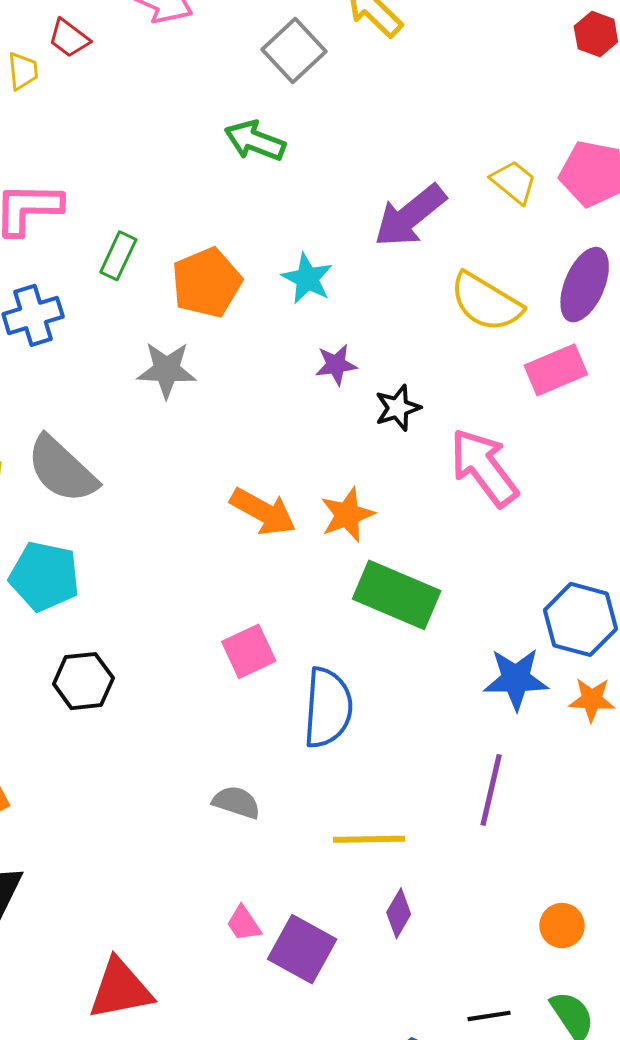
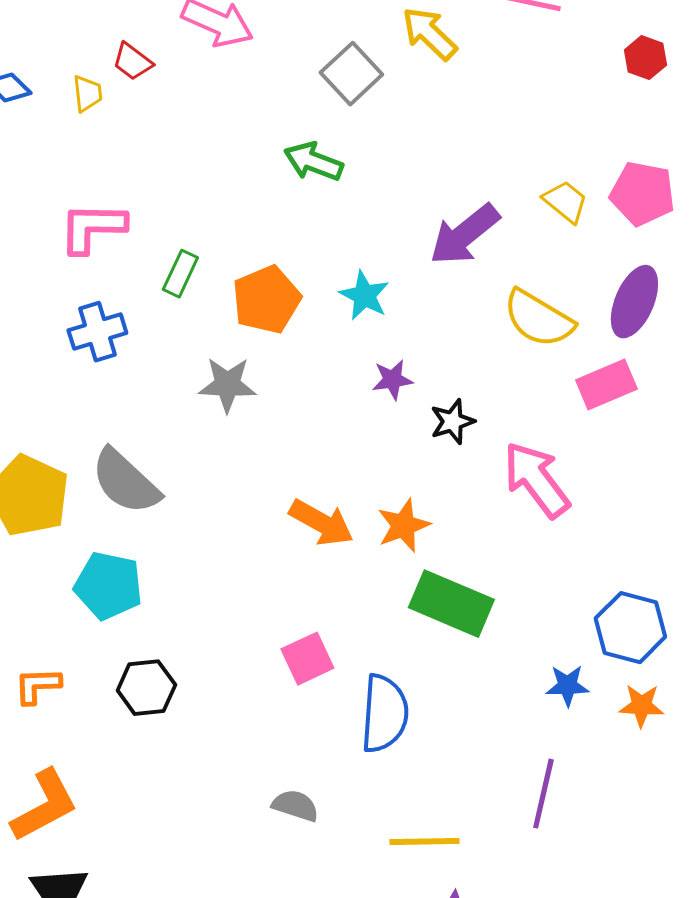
blue star: (516, 679) -> (567, 686), size x0.7

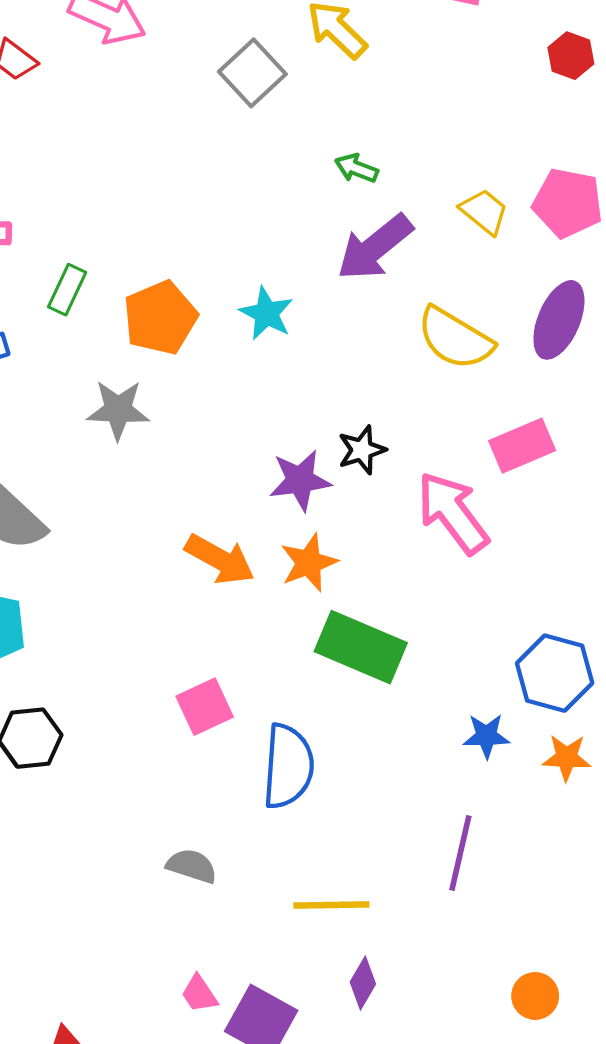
green arrow: (313, 162) -> (356, 168), moved, size x0.7
purple star: (392, 380) -> (300, 480), moved, size x1.4
pink rectangle: (606, 385) -> (522, 446), moved

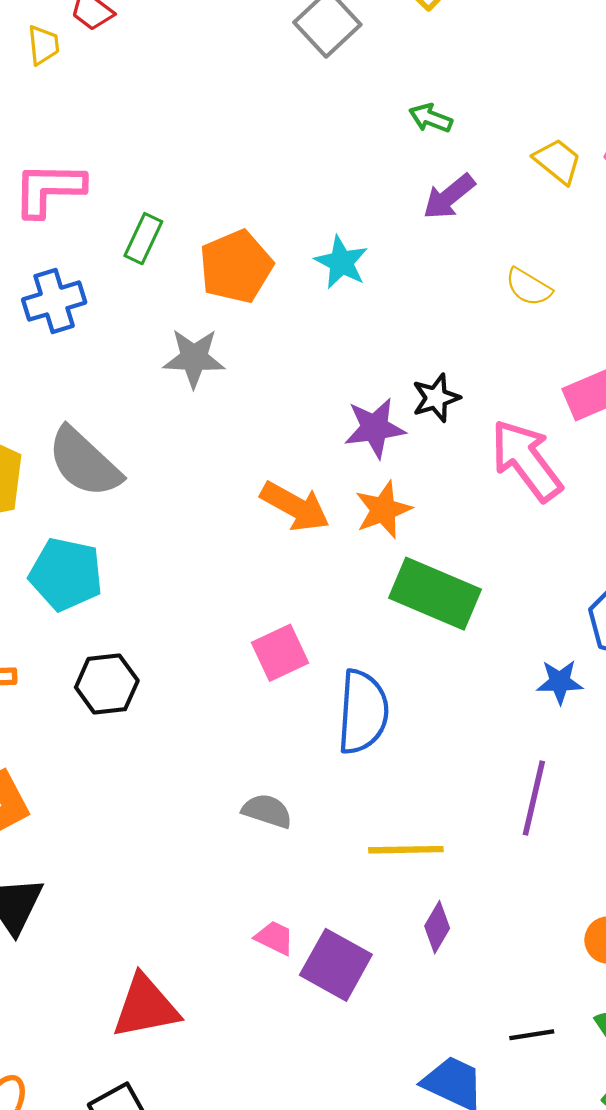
purple arrow: (375, 247) -> (449, 197), size x0.7
yellow semicircle: (455, 338) -> (529, 287), size x0.6
pink trapezoid: (199, 994) -> (275, 938), turned 150

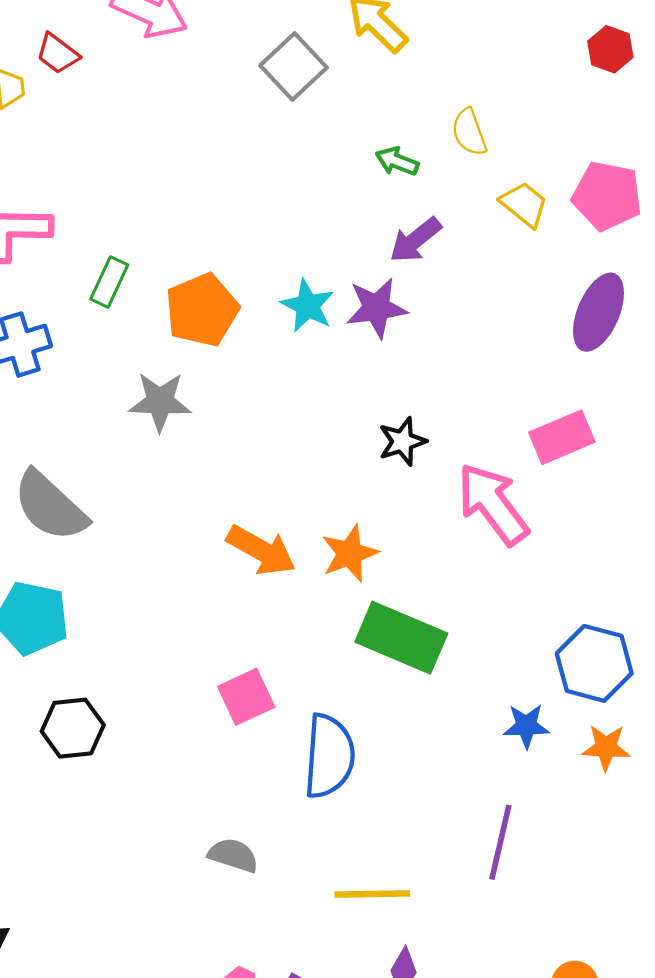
yellow semicircle: (529, 287) -> (469, 132), moved, turned 39
purple star: (375, 428) -> (377, 308), moved

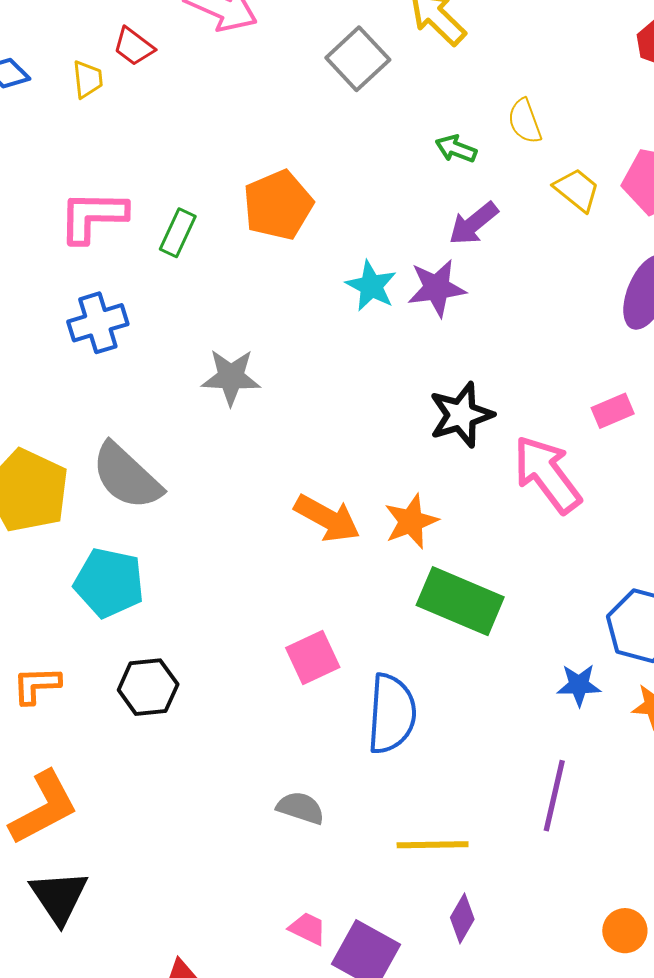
green rectangle: (109, 282) -> (178, 233), moved
orange pentagon: (202, 310) -> (278, 205), moved
pink rectangle: (562, 437) -> (613, 411), size x0.7
black star: (402, 441) -> (461, 415), size x1.4

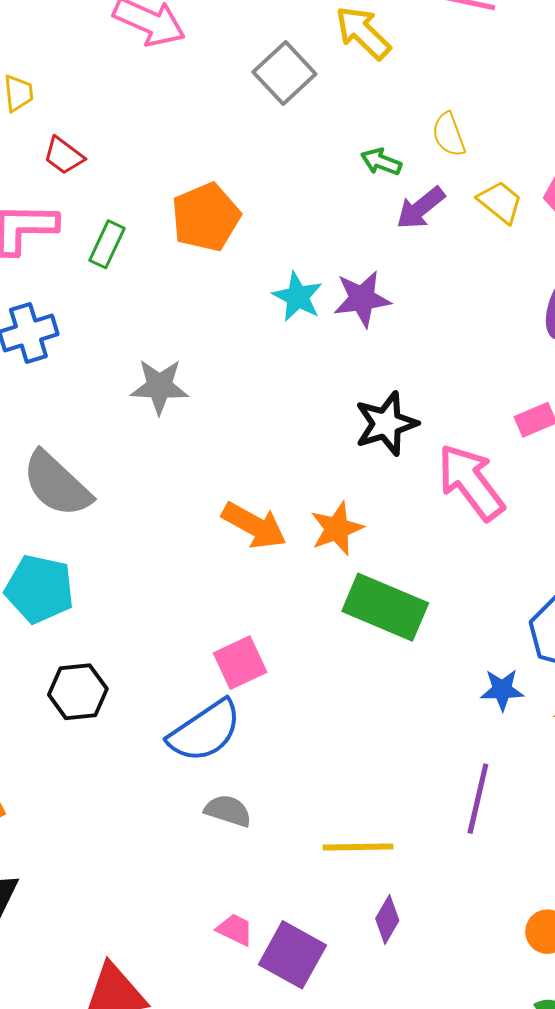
red trapezoid: (134, 46) -> (64, 156), moved
purple arrow: (473, 224) -> (420, 208), moved
blue semicircle: (392, 714) -> (205, 731), moved, turned 52

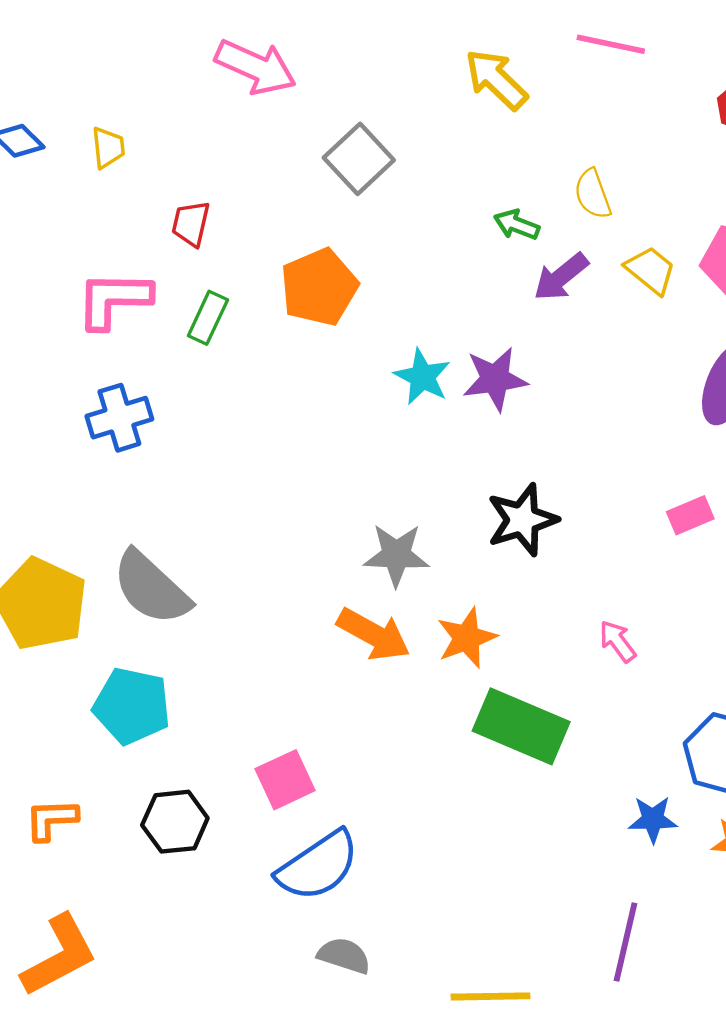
gray square: (284, 73) -> (359, 159), moved
red trapezoid: (64, 156) -> (191, 224), moved, turned 66
gray star: (159, 386) -> (396, 555), moved
pink arrow: (471, 482) -> (618, 641), moved, size x0.5
pink square: (240, 663) -> (285, 780), moved

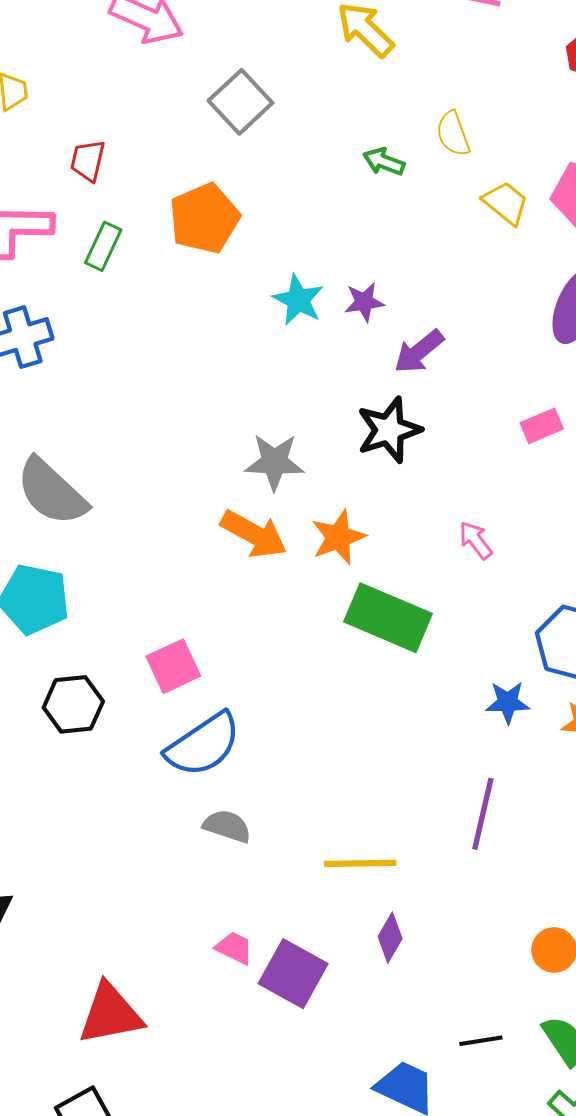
purple arrow: (561, 277) -> (419, 352), moved
purple star: (495, 379) -> (364, 302), size x0.7

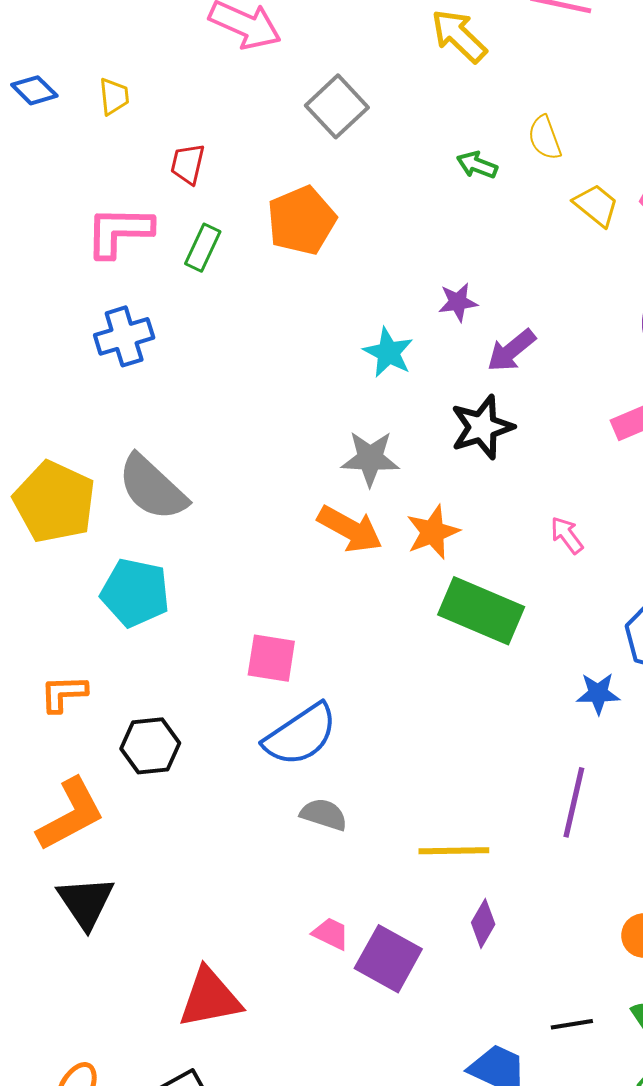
cyan star: (298, 300) -> (388, 353), moved
pink square: (173, 666) -> (271, 658), turned 34
black hexagon: (73, 704) -> (150, 746), moved

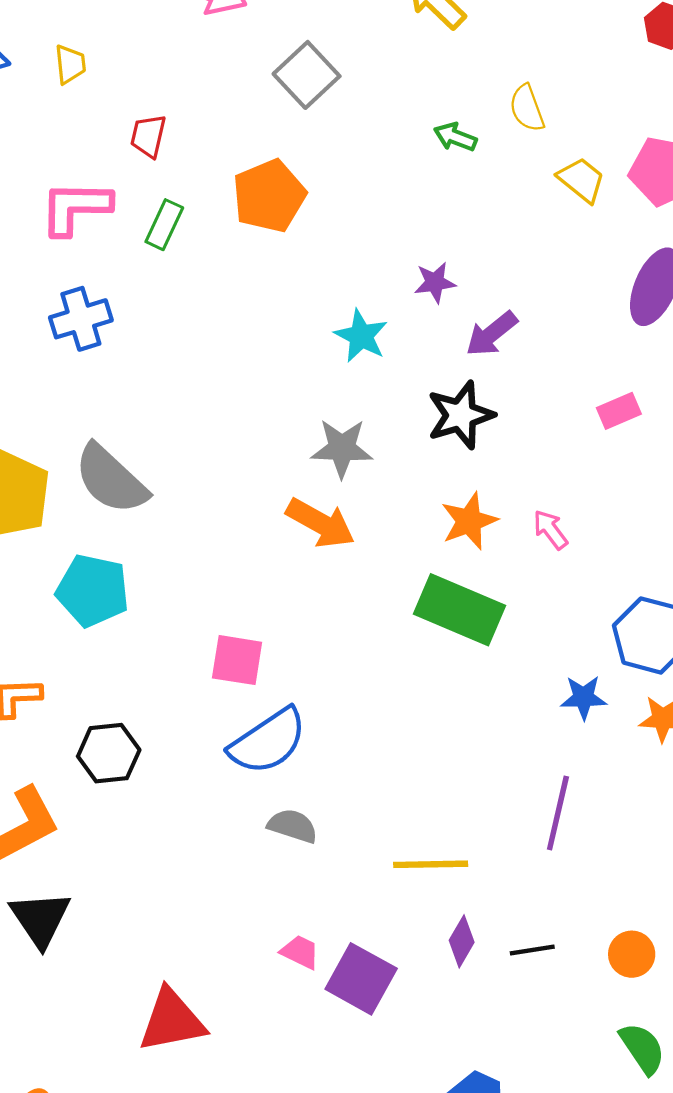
orange star: (433, 532) -> (469, 521), moved
black line: (572, 1024) -> (532, 950), moved

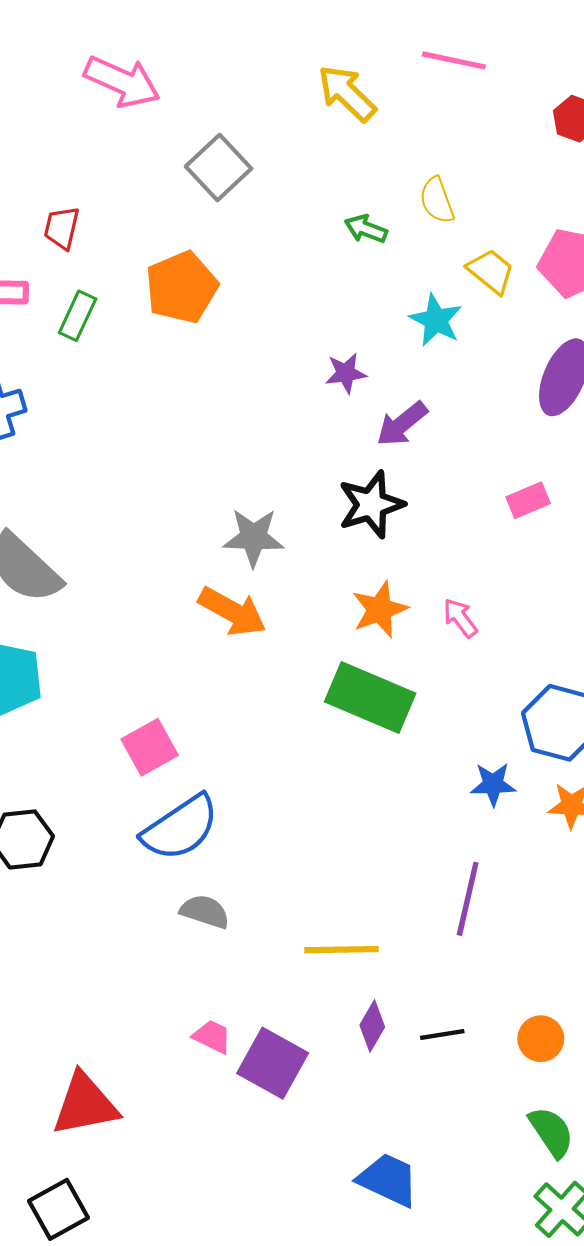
cyan star: (361, 336) -> (436, 320), moved
pink square: (237, 660) -> (150, 747), turned -38

